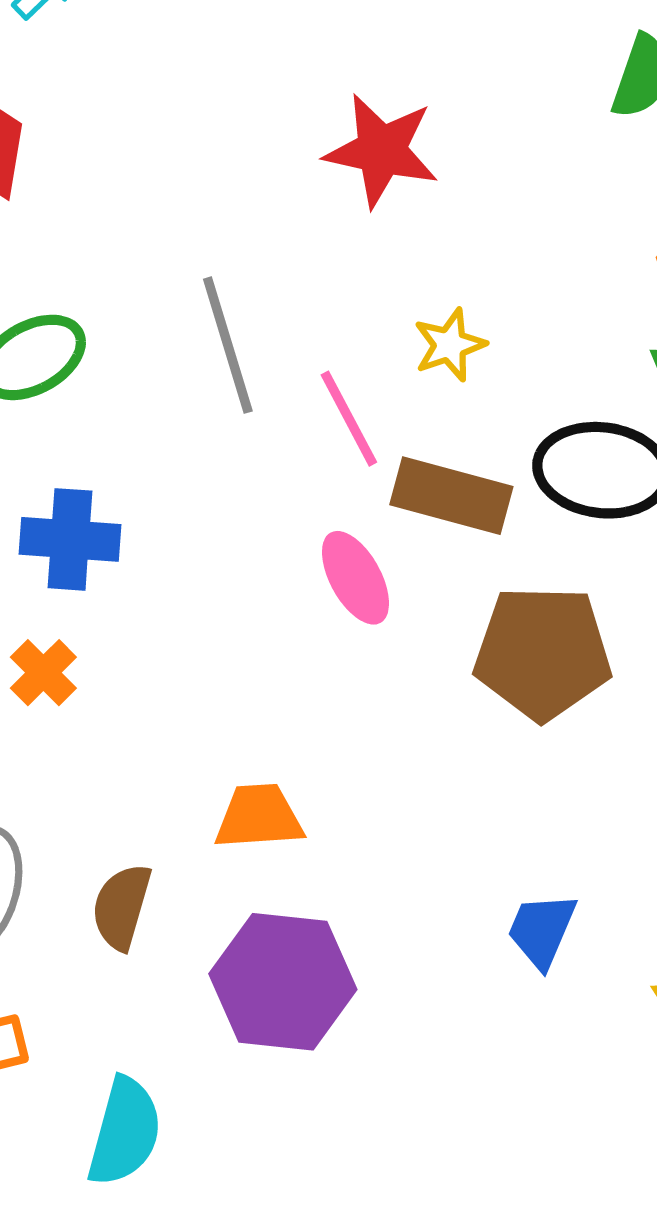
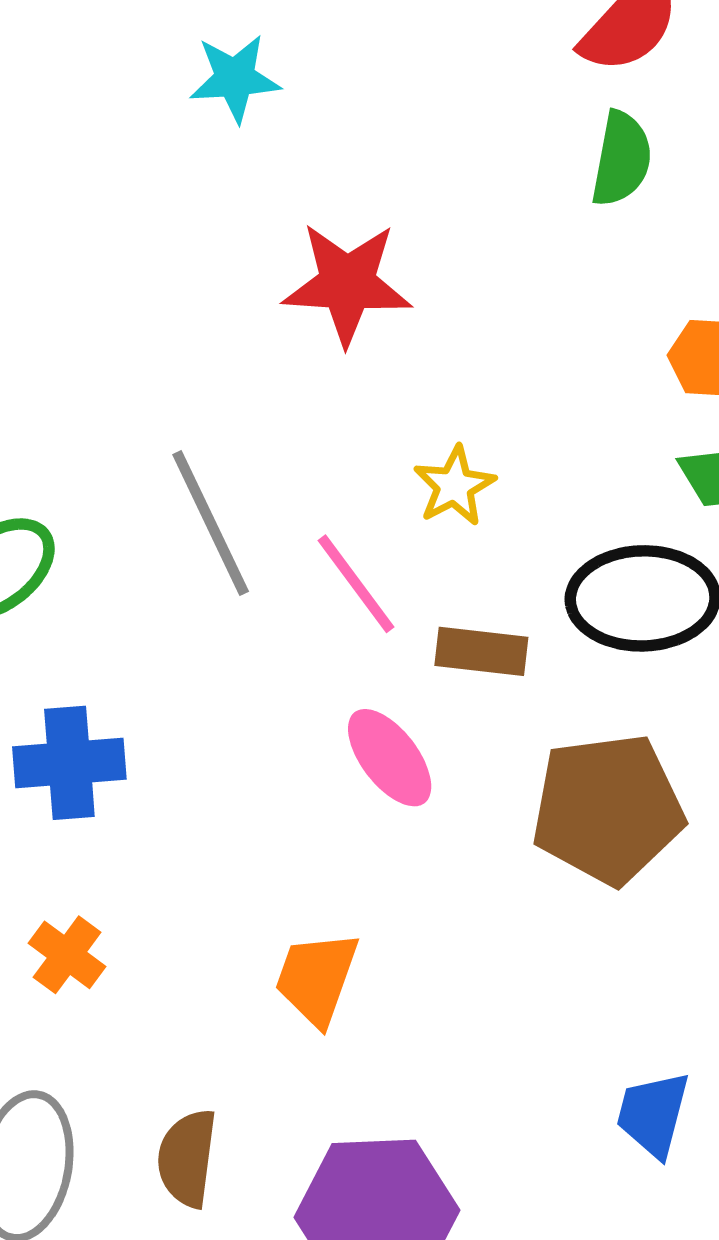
brown rectangle: (451, 496) -> (481, 651), size x0.7
orange cross: (43, 673) -> (67, 955), moved
orange trapezoid: (259, 817) -> (317, 978), moved, turned -58

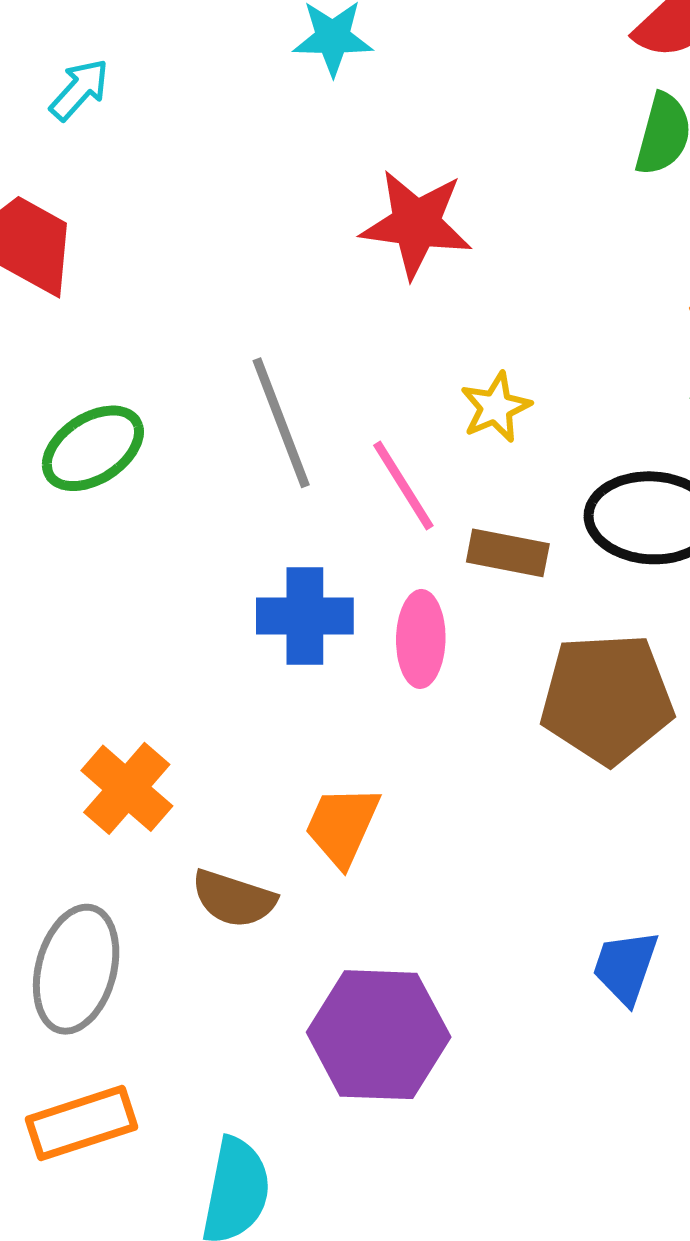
pink ellipse: (390, 758) -> (421, 639), turned 34
blue cross: (69, 763) -> (305, 616), moved
orange cross: (67, 955) -> (127, 788), size x1.4
brown semicircle: (187, 1158) -> (234, 899), moved, turned -84

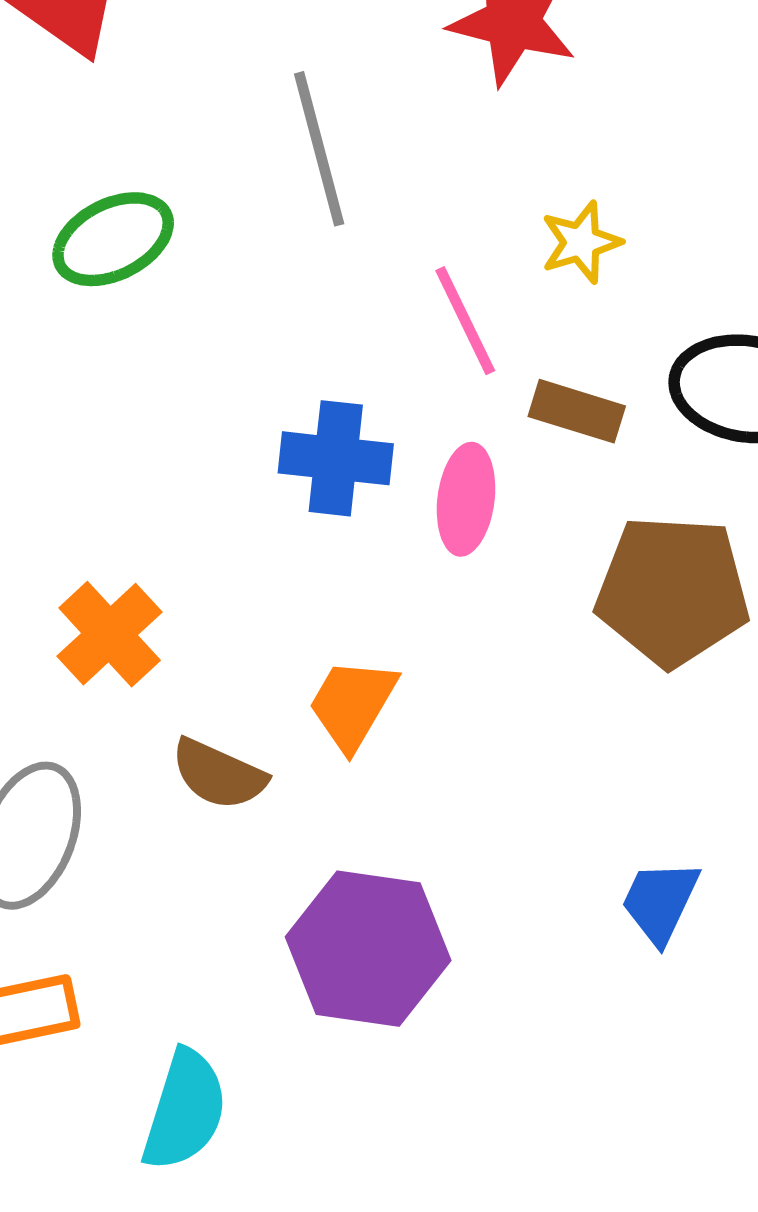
gray line: (281, 423) -> (319, 149), moved

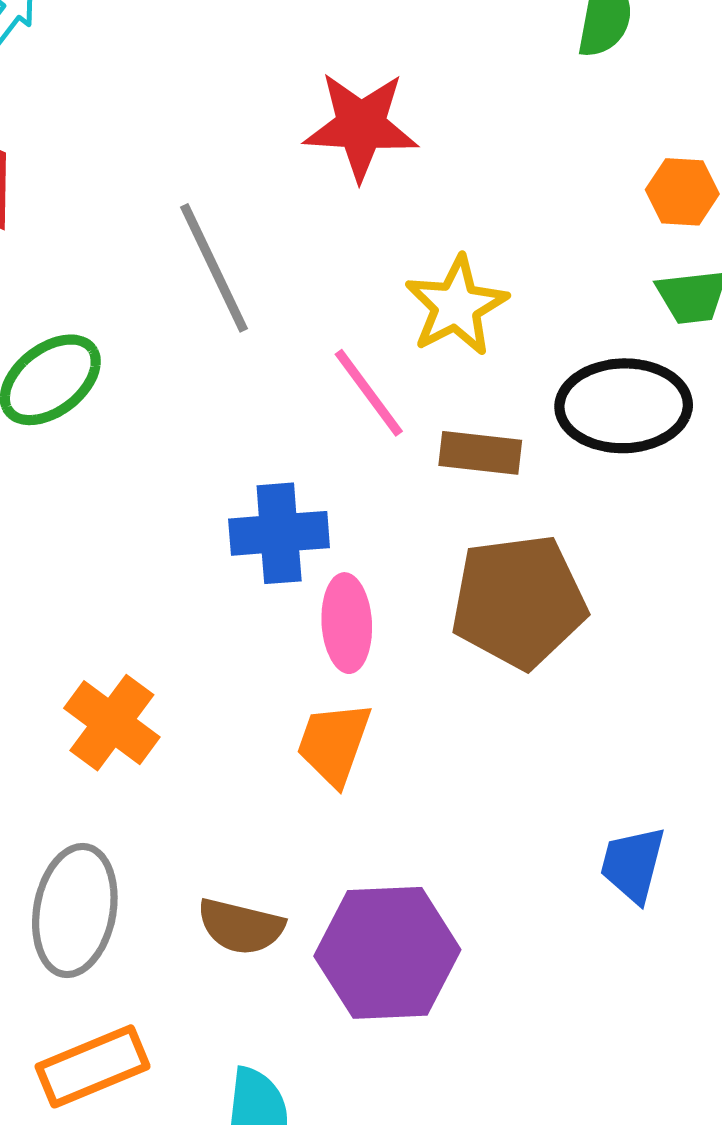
yellow star: (581, 242) -> (456, 306), size x1.4
pink ellipse: (466, 499) -> (347, 623), moved
brown pentagon: (673, 591) -> (519, 601), moved
brown semicircle: (219, 774) -> (241, 926), moved

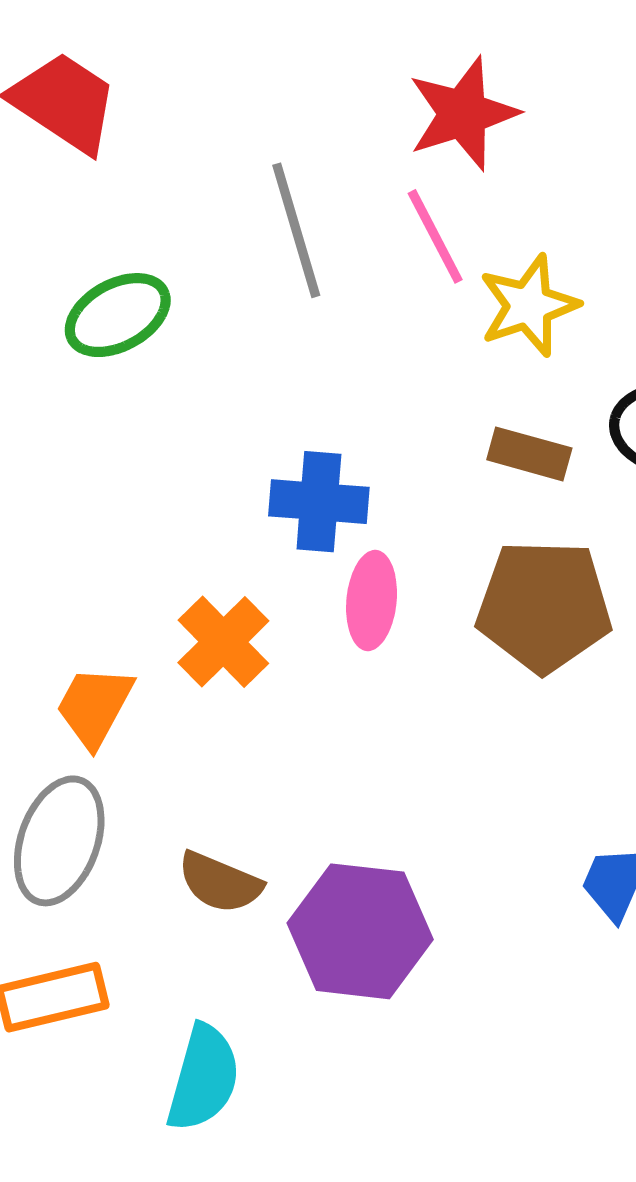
red star: (361, 126) -> (463, 114), turned -30
pink line: (369, 393) -> (435, 236), moved
orange cross: (112, 723) -> (223, 642), moved
orange trapezoid: (334, 744) -> (95, 706), moved

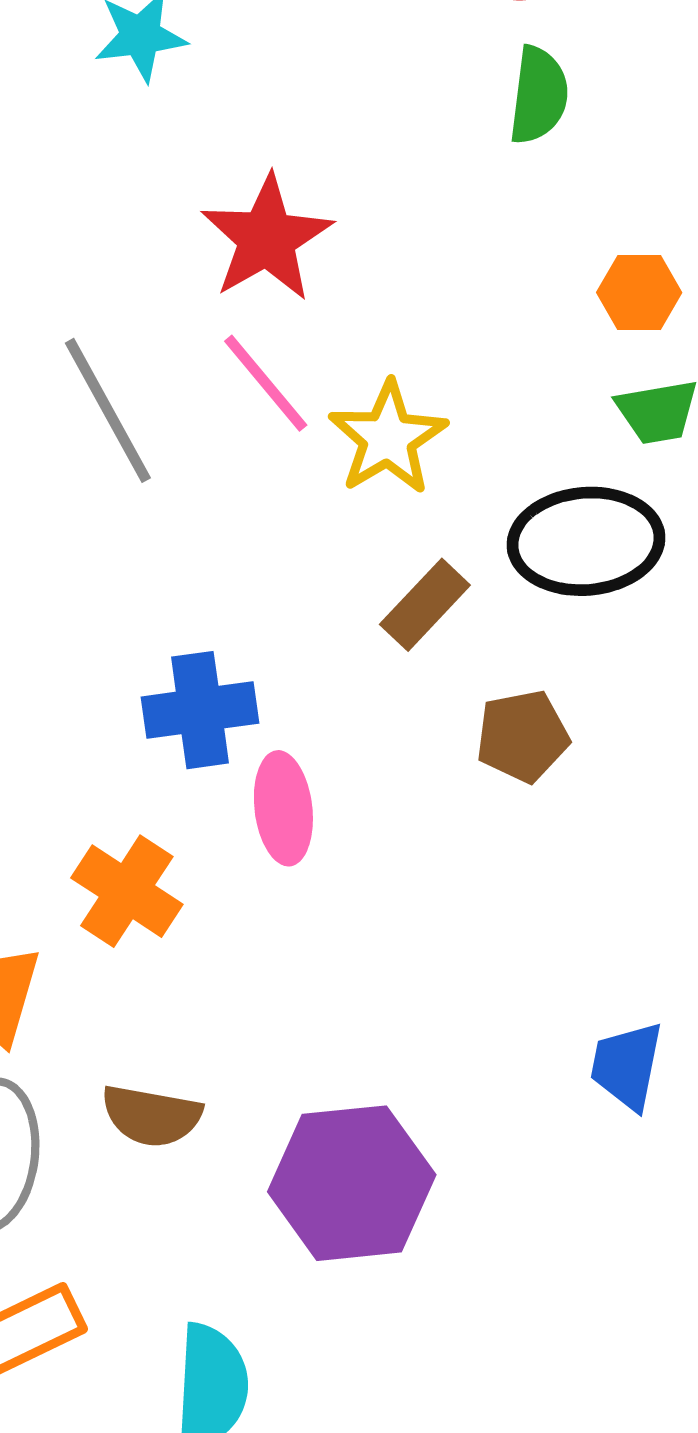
brown rectangle: (529, 454) -> (425, 605), turned -50
brown pentagon: (544, 606) -> (522, 736), moved, size x0.6
brown semicircle: (220, 883) -> (151, 1116), moved

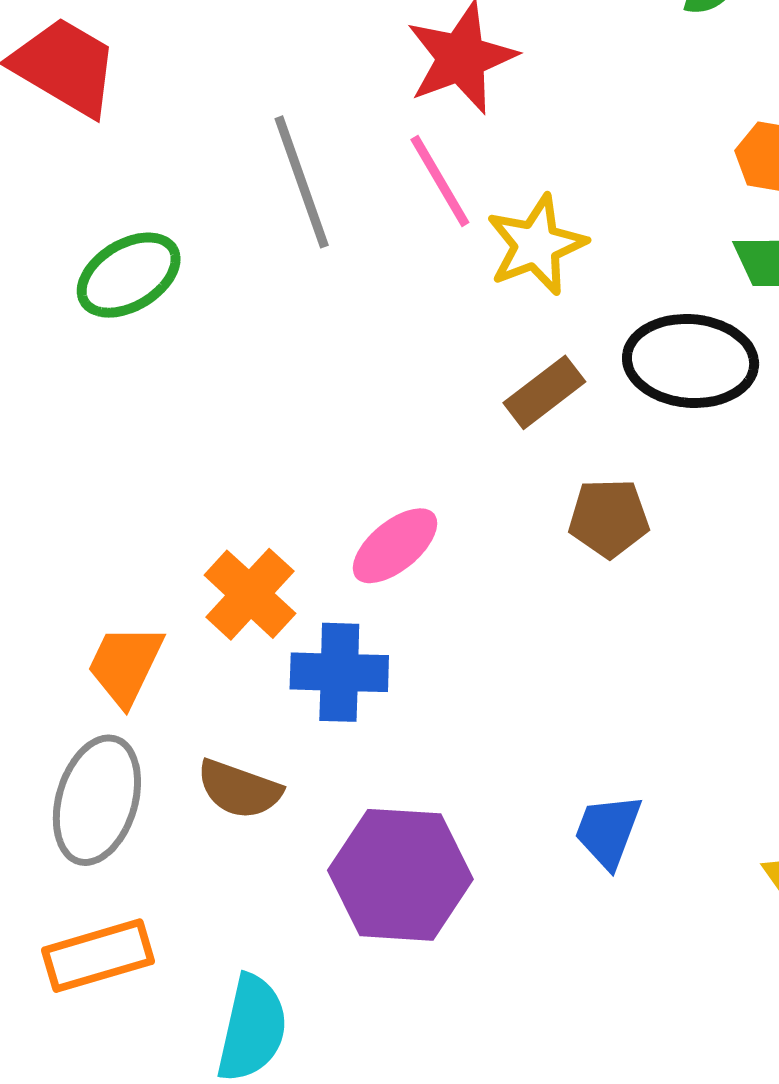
blue cross: (200, 710) -> (339, 672), moved
pink ellipse: (283, 808) -> (395, 546), turned 48
blue trapezoid: (627, 1066) -> (608, 831), moved

